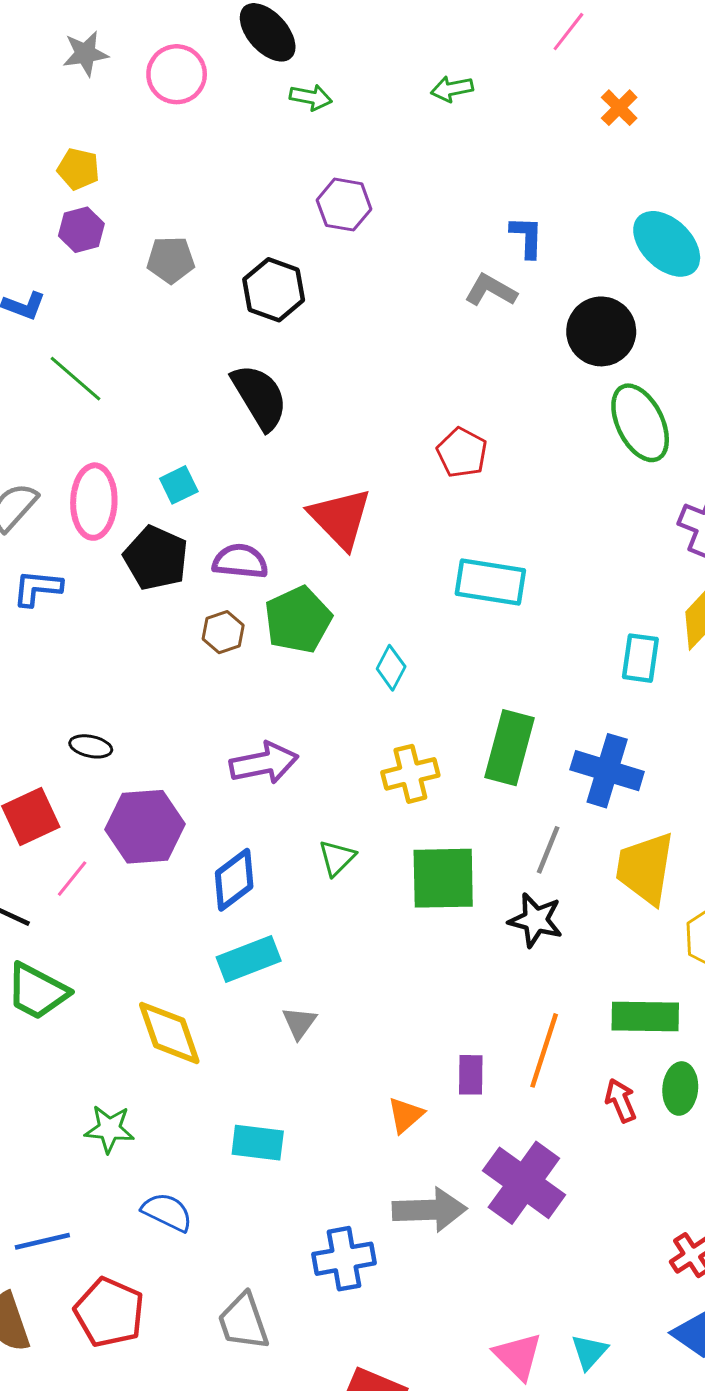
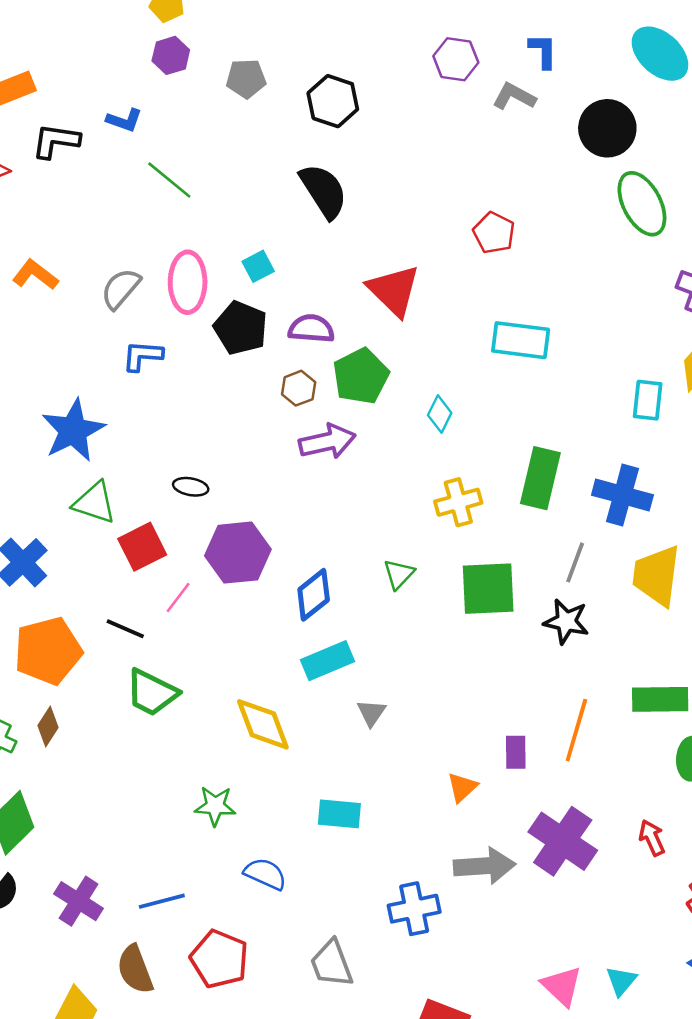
purple hexagon: (344, 205) -> (456, 59), moved
purple arrow: (264, 763) -> (327, 442), moved
red arrow: (621, 1100) -> (652, 838), moved

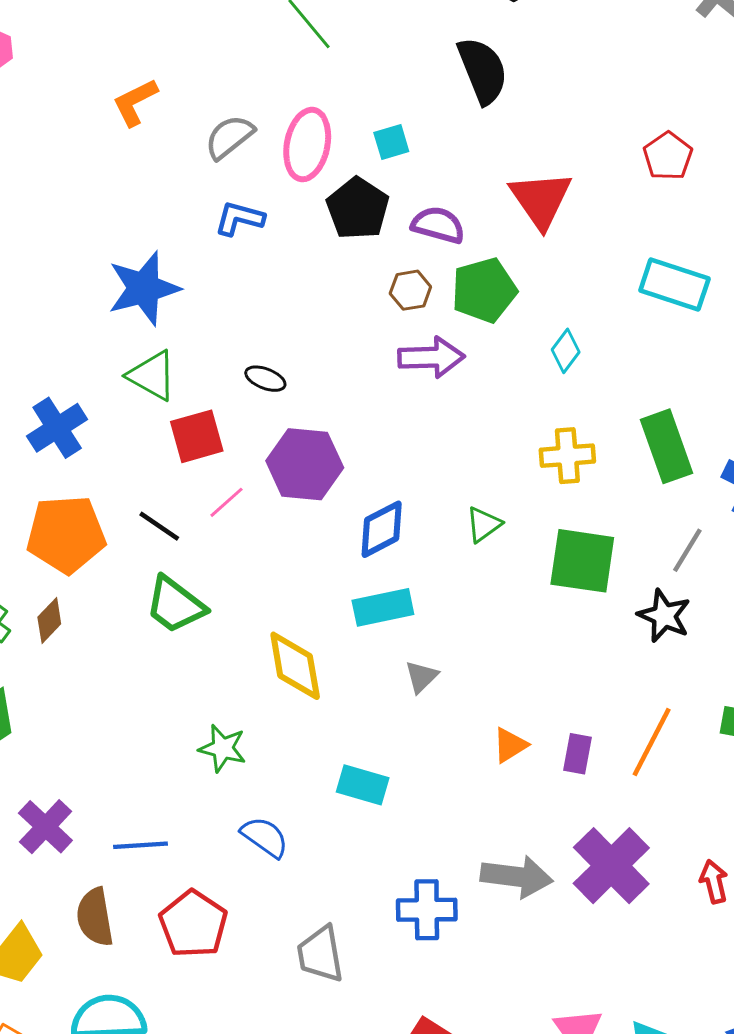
orange L-shape: (35, 275) -> (135, 102), turned -75
green rectangle: (540, 478) -> (666, 446), turned -44
orange triangle: (462, 787) -> (510, 745), moved

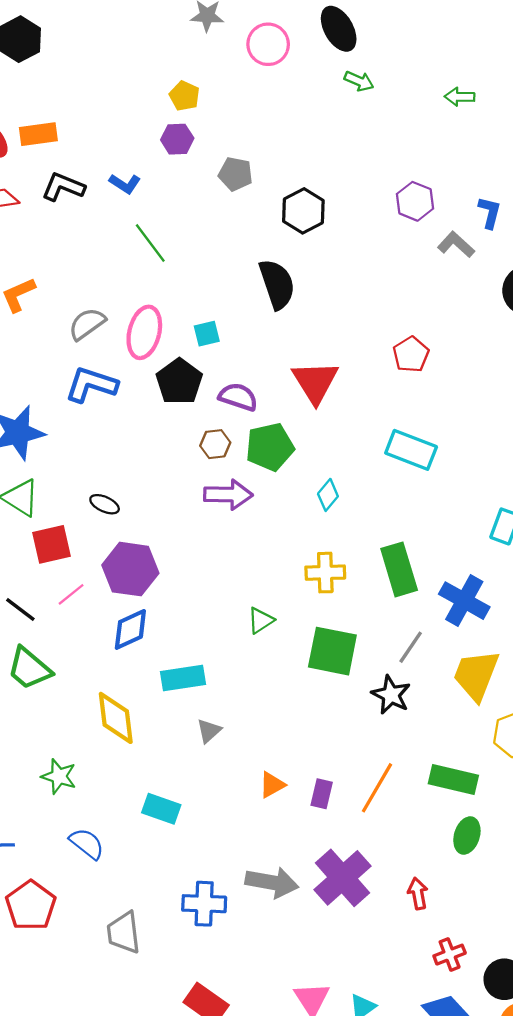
blue L-shape: (239, 218) -> (91, 385), size x1.4
blue diamond: (382, 529) -> (130, 629), moved

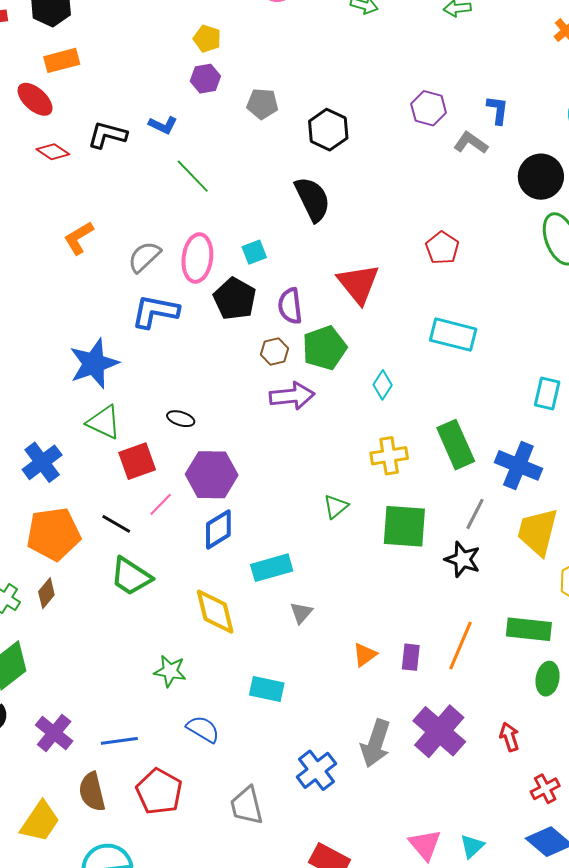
orange rectangle: (38, 134) -> (62, 60), moved
purple semicircle: (238, 397) -> (290, 306), turned -108
gray arrow: (272, 882) -> (376, 743), turned 105
blue cross: (204, 904) -> (316, 770), turned -33

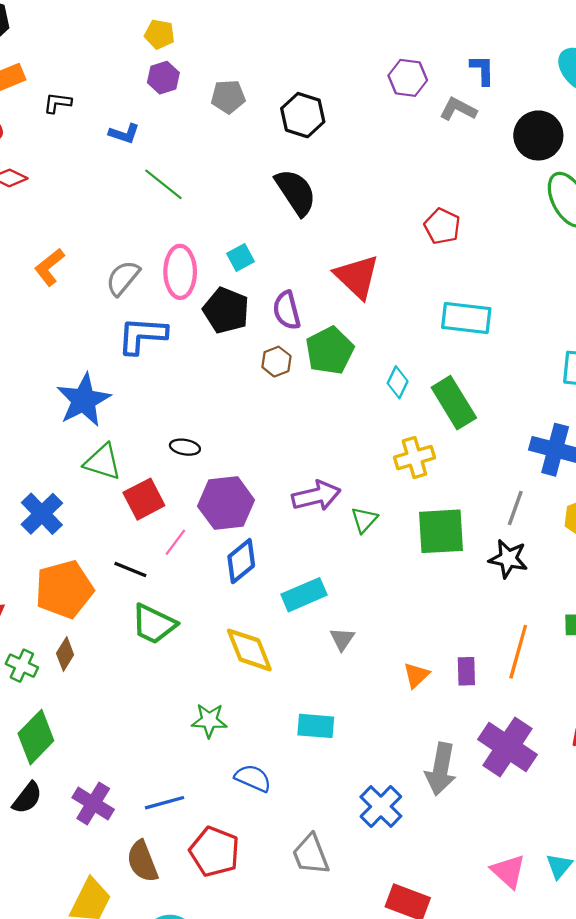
black L-shape: (107, 135) -> (57, 103), moved, size x0.7
purple arrow: (292, 396) -> (316, 496), moved
green rectangle: (456, 445) -> (454, 403), moved

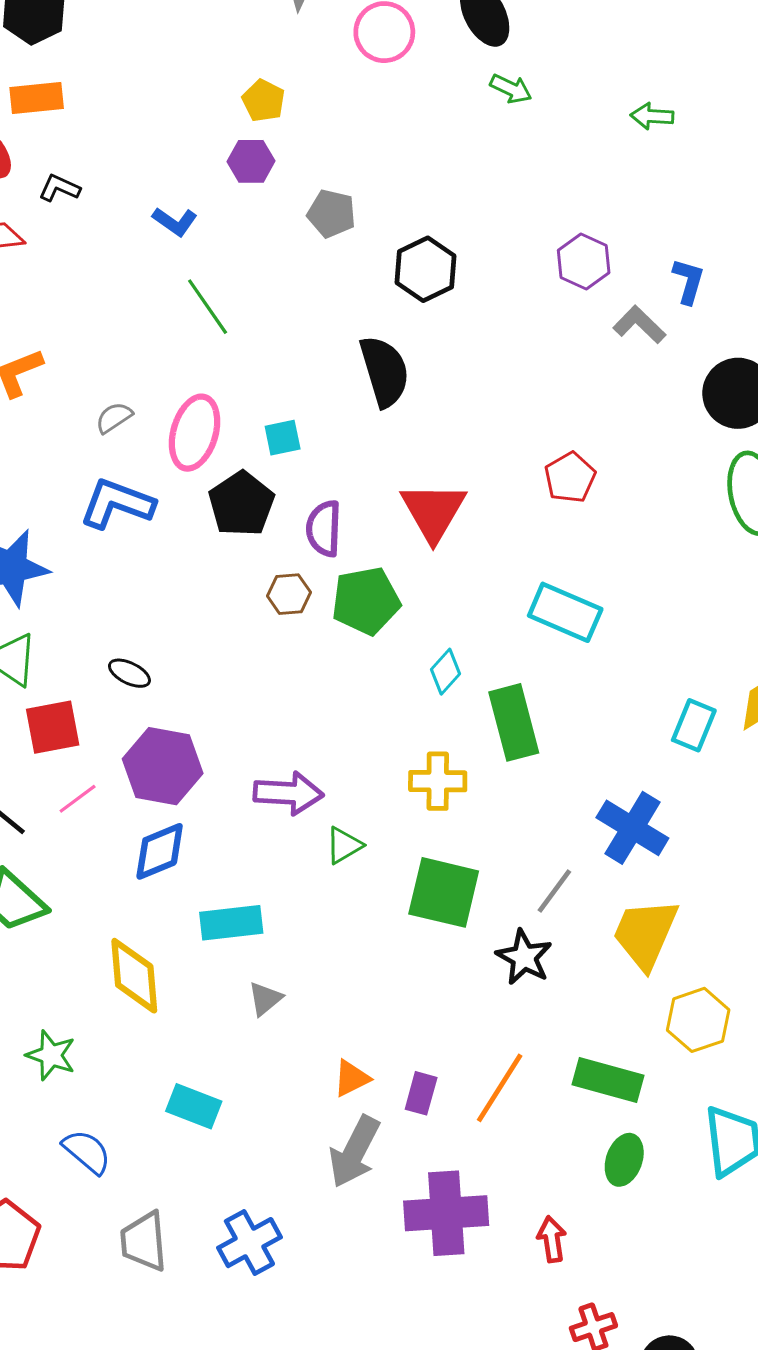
black L-shape: (57, 103) -> (59, 188), moved
gray semicircle: (123, 278) -> (114, 418), size x0.7
purple cross: (508, 747) -> (446, 1213), turned 36
gray arrow: (441, 769) -> (354, 1152), moved
gray trapezoid: (311, 854) -> (144, 1241), moved

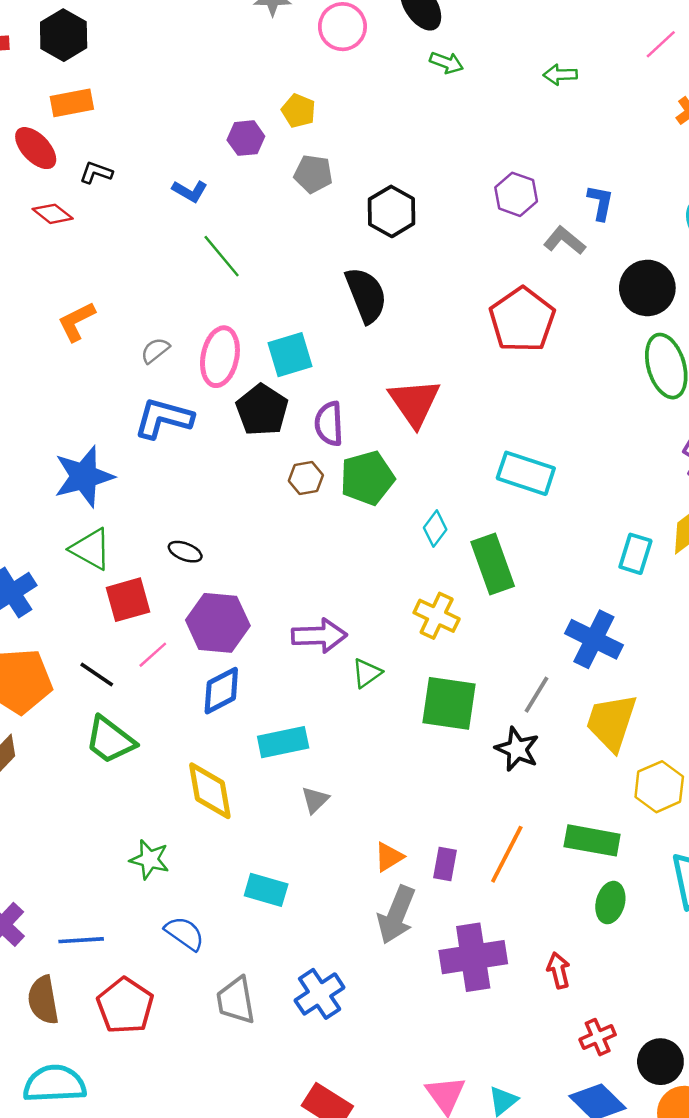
yellow pentagon: (263, 101) -> (299, 111), moved
cyan square: (283, 438) -> (290, 355), size x1.5
red pentagon: (570, 478) -> (522, 320), moved, size x1.6
yellow cross: (438, 781) -> (437, 616), turned 30

